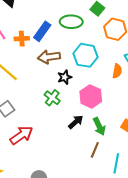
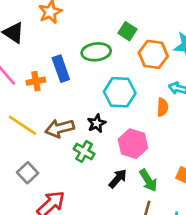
blue rectangle: (42, 31) -> (61, 69), turned -48
brown arrow: (49, 57) -> (60, 128), moved

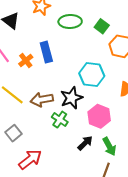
green ellipse: (96, 52) -> (70, 21), moved
orange cross: (36, 81) -> (26, 61), turned -32
black star: (97, 123) -> (72, 98), size x1.5

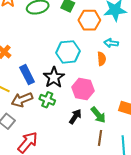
blue rectangle: (46, 52) -> (27, 75), moved
brown arrow: (42, 100) -> (22, 100), moved

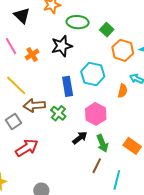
blue rectangle: (27, 75) -> (68, 86), moved
black star: (54, 77) -> (62, 46), moved

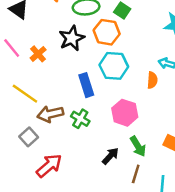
orange hexagon: (123, 50) -> (107, 32), moved
black arrow: (80, 138) -> (110, 156), moved

